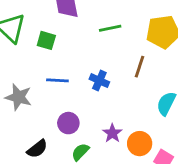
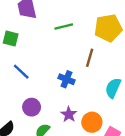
blue line: (57, 80) -> (21, 72), turned 42
blue cross: (99, 81) -> (67, 79), moved

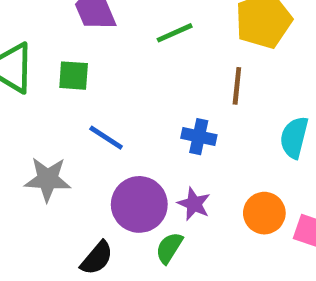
purple circle: (32, 107) -> (139, 204), size x1.5
purple star: (69, 114) -> (194, 204), moved

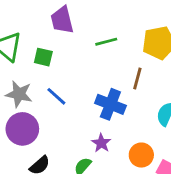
blue cross: (199, 137) -> (110, 104), size x1.5
gray star: (48, 179) -> (19, 94), moved
purple circle: (139, 204) -> (22, 129), moved

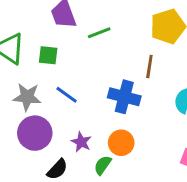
green line: (106, 42) -> (99, 33), moved
purple star: (101, 143) -> (81, 142), moved
orange circle: (141, 155) -> (121, 143), moved

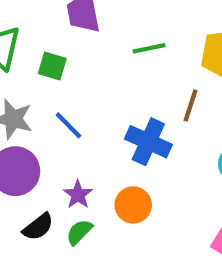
green line: (99, 33) -> (149, 48), moved
green semicircle: (103, 165) -> (79, 232), moved

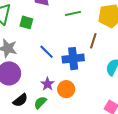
blue line: (69, 125) -> (47, 52), moved
blue cross: (148, 142) -> (73, 59), turned -30
purple star: (78, 195) -> (47, 84), moved

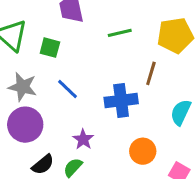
blue line: (47, 52) -> (68, 89), moved
orange circle: (66, 89) -> (143, 151), moved

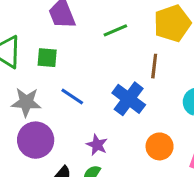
blue cross: (121, 101) -> (129, 99), turned -36

